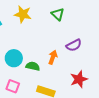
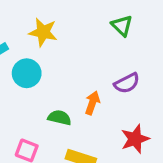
green triangle: (58, 14) -> (122, 26), moved
cyan circle: (14, 58) -> (27, 73), moved

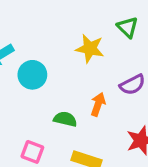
yellow star: (43, 32) -> (90, 49), moved

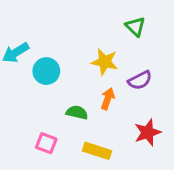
yellow star: (90, 49) -> (105, 62), moved

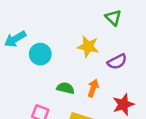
orange arrow: (108, 99) -> (93, 88), moved

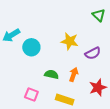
green triangle: (113, 18) -> (99, 15), moved

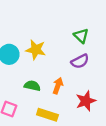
green triangle: (99, 15) -> (81, 36), moved
yellow star: (70, 41) -> (36, 50), moved

